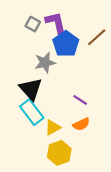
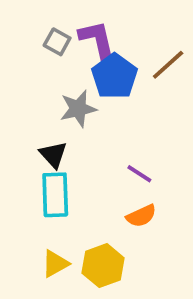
black triangle: (31, 89) -> (53, 155), size x0.7
cyan rectangle: (32, 112) -> (55, 195), turned 35
yellow triangle: (53, 127) -> (55, 264), moved

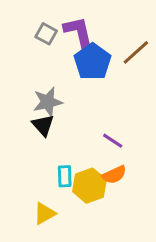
gray star: (78, 109) -> (48, 102), moved
cyan rectangle: (55, 195) -> (65, 176), moved, size x0.6
yellow hexagon: (103, 266) -> (89, 186), moved

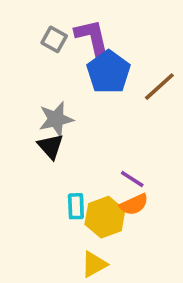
brown line: (136, 52) -> (159, 87), moved
purple line: (113, 141) -> (132, 179), moved
yellow triangle: (45, 213) -> (94, 264), moved

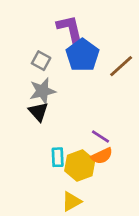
gray square: (54, 39) -> (41, 61), moved

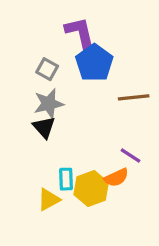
brown line: (121, 66) -> (134, 97), moved, turned 36
purple line: (100, 137) -> (130, 156), moved
yellow triangle: (71, 201) -> (49, 200), moved

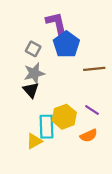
orange semicircle: (116, 178) -> (89, 136), moved
cyan rectangle: (66, 179) -> (46, 127), size x1.5
yellow hexagon: (91, 189) -> (64, 117), moved

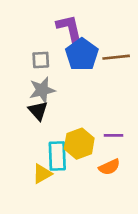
gray square: (33, 49) -> (41, 60), turned -32
brown line: (94, 69) -> (116, 57), moved
purple line: (92, 110) -> (113, 135), turned -32

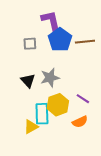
gray star: (42, 90) -> (50, 78), moved
purple line: (113, 135) -> (83, 99), turned 32

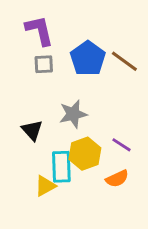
purple L-shape: (51, 21) -> (39, 30), moved
brown line: (85, 42) -> (124, 61), turned 42
black triangle: (28, 81) -> (32, 130), moved

